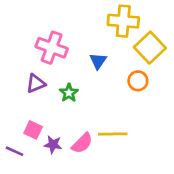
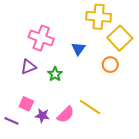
yellow line: (113, 134) -> (90, 107), turned 35

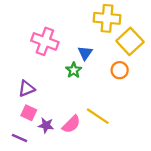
purple triangle: (28, 67) -> (26, 89), moved
green star: (55, 74) -> (74, 70), moved
purple line: (11, 121) -> (20, 138), moved

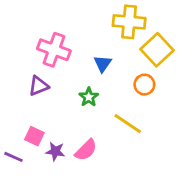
green star: (74, 70) -> (89, 97), moved
purple triangle: (26, 89) -> (39, 86), moved
yellow line: (98, 116) -> (128, 124), moved
purple line: (20, 138) -> (14, 157), moved

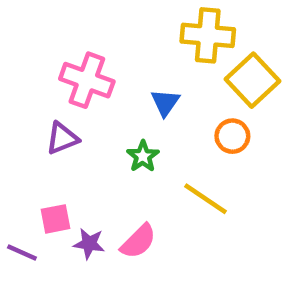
pink square: (34, 136) -> (56, 219), turned -36

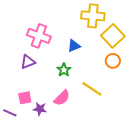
blue triangle: (165, 103) -> (74, 46), turned 32
orange circle: (232, 136) -> (113, 61), moved
pink semicircle: (138, 241) -> (62, 98), moved

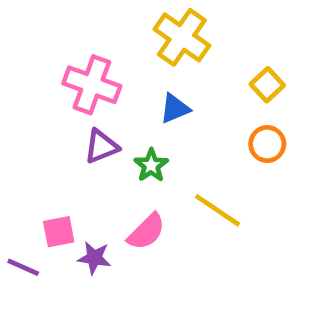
yellow cross: (93, 16) -> (182, 37), moved, turned 30
yellow square: (113, 36) -> (267, 85), size x0.6
purple triangle: (28, 62) -> (101, 146), moved

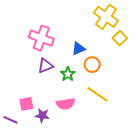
yellow cross: (182, 37) -> (106, 17), moved
orange circle: (267, 144) -> (92, 65), moved
pink semicircle: (146, 232) -> (66, 104), turned 36

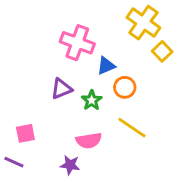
pink cross: (41, 38) -> (77, 43), moved
pink square: (26, 104) -> (25, 133), moved
purple star: (42, 116) -> (70, 165), moved

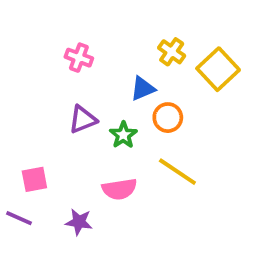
yellow cross: (143, 23) -> (172, 52), moved, size x0.6
pink cross: (77, 43) -> (79, 58), moved, size x0.6
yellow square: (162, 51) -> (218, 69), size x1.5
purple star: (70, 165) -> (79, 222), moved

